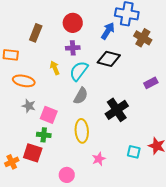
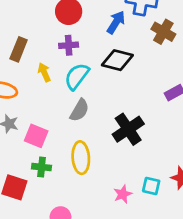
brown rectangle: (36, 33) -> (19, 49), moved
green cross: (44, 135) -> (42, 167), moved
pink star: (99, 159) -> (123, 194), moved

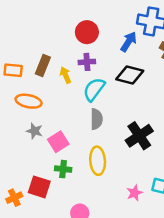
yellow arrow: (44, 72) -> (65, 75), moved
gray semicircle: (79, 110) -> (96, 119), turned -30
pink square: (36, 136) -> (58, 142), turned 36

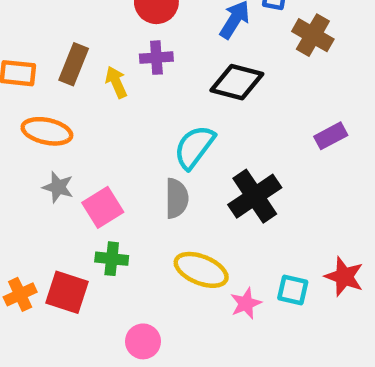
cyan semicircle: (94, 89) -> (194, 147), moved
gray semicircle: (96, 119) -> (177, 198), moved
yellow ellipse: (98, 161) -> (201, 270), moved, turned -64
orange cross: (14, 198) -> (20, 294), moved

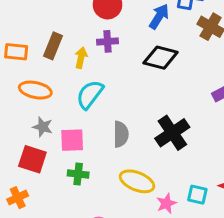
yellow arrow: (116, 82) -> (81, 58), turned 36
cyan semicircle: (194, 147) -> (90, 94), moved
pink square: (103, 207) -> (72, 140), turned 30
red square: (67, 292) -> (32, 159), moved

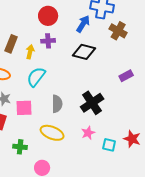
green cross: (78, 174) -> (20, 147), moved
yellow ellipse: (137, 181) -> (52, 133), moved
pink star: (166, 203) -> (88, 133), moved

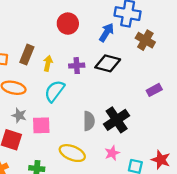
purple cross: (48, 41) -> (77, 66), moved
gray semicircle: (57, 104) -> (89, 121), moved

